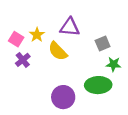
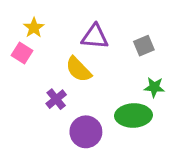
yellow star: (37, 35) -> (34, 28), moved
gray square: (103, 44) -> (144, 46), moved
purple cross: (23, 60) -> (56, 99), moved

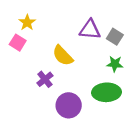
purple triangle: (95, 37) -> (90, 30), moved
gray square: (144, 46) -> (115, 37), turned -35
green star: (154, 87) -> (115, 64), moved

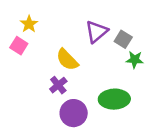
purple triangle: (90, 30) -> (96, 32), turned -45
green star: (115, 64) -> (135, 60), moved
purple cross: (45, 79) -> (58, 85), moved

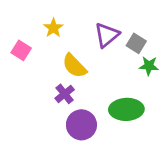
yellow star: (29, 24) -> (53, 28), moved

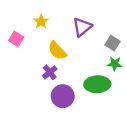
gray square: (136, 43) -> (112, 43), moved
green star: (149, 66) -> (115, 64), moved

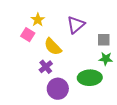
pink square: (16, 39) -> (28, 35), moved
gray square: (112, 43) -> (104, 40), turned -32

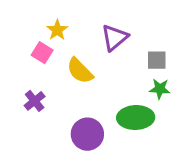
purple cross: (46, 67) -> (35, 101), moved

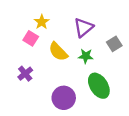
gray square: (157, 60) -> (114, 44), turned -32
green star: (160, 89) -> (86, 56), moved
green ellipse: (136, 118) -> (99, 86), turned 60

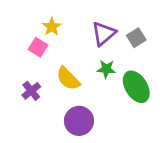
gray square: (114, 44) -> (136, 38), moved
yellow semicircle: (58, 52) -> (68, 79), moved
green ellipse: (99, 86) -> (136, 87), moved

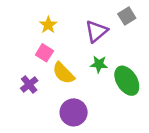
gray square: (136, 38) -> (127, 16), moved
pink square: (38, 47) -> (44, 53), moved

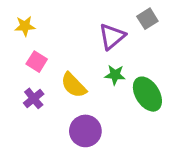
yellow star: (48, 25) -> (25, 26), moved, turned 30
pink square: (44, 53) -> (37, 62), moved

